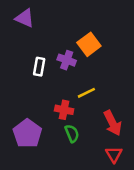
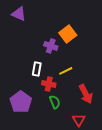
white rectangle: (39, 67) -> (37, 69), moved
red triangle: (114, 154) -> (79, 120), moved

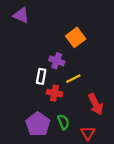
purple cross: (51, 46) -> (57, 61), moved
purple pentagon: (21, 102) -> (38, 124), moved
green semicircle: (55, 102) -> (63, 122), moved

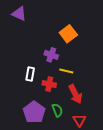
white rectangle: (41, 76) -> (30, 74), moved
yellow line: (73, 79) -> (66, 71), turned 40
red arrow: (96, 104) -> (75, 94), moved

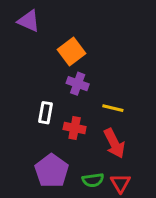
orange square: (68, 34) -> (71, 52), moved
yellow line: (66, 71) -> (113, 108), moved
green semicircle: (57, 110) -> (93, 180), moved, turned 104

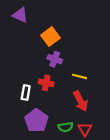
white rectangle: (45, 113) -> (26, 93), moved
red cross: (75, 128) -> (46, 83), moved

